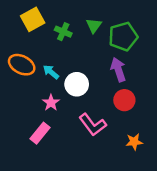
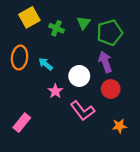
orange ellipse: (22, 65) -> (20, 58), turned 70
white circle: (77, 84) -> (79, 76), moved
pink star: (51, 103) -> (55, 91), moved
pink rectangle: (40, 133) -> (22, 123), moved

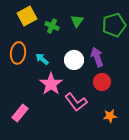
green pentagon: (110, 33) -> (114, 25), moved
white circle: (79, 76) -> (74, 60), moved
pink star: (55, 91) -> (51, 84), size x1.6

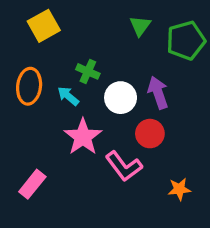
green triangle: (77, 21) -> (140, 26), moved
green cross: (52, 26) -> (88, 71), moved
red circle: (102, 82) -> (150, 134), moved

